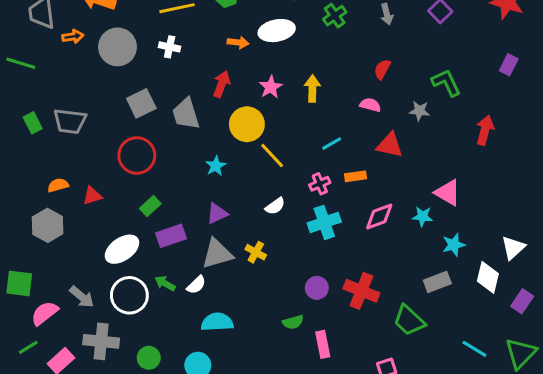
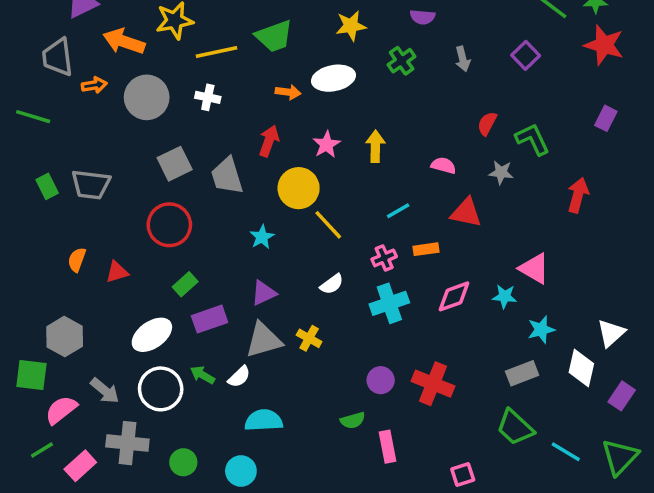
red semicircle: (382, 69) -> (487, 124), moved
orange semicircle: (58, 185) -> (77, 260), turned -54
gray hexagon: (48, 225) -> (65, 337), moved
green trapezoid: (409, 321) -> (515, 427), moved

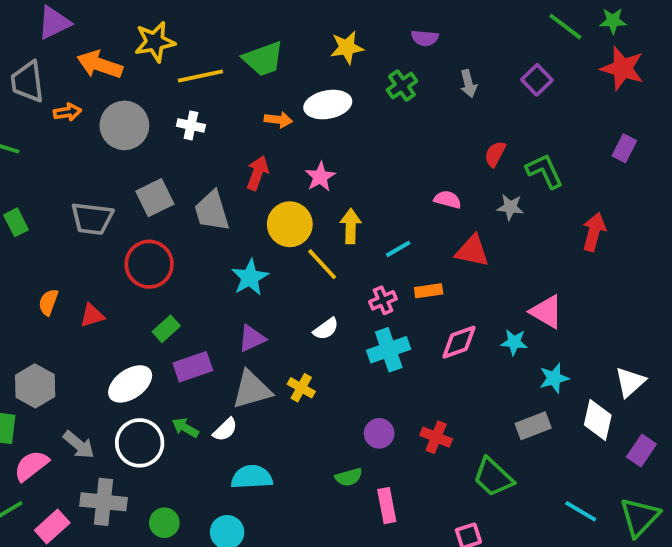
yellow arrow: (375, 146) -> (351, 226), moved
gray trapezoid: (91, 185) -> (92, 219), moved
cyan star: (262, 237) -> (250, 277), size x1.4
red cross: (433, 384) -> (436, 437), size x0.7
green trapezoid: (515, 427) -> (493, 477), moved

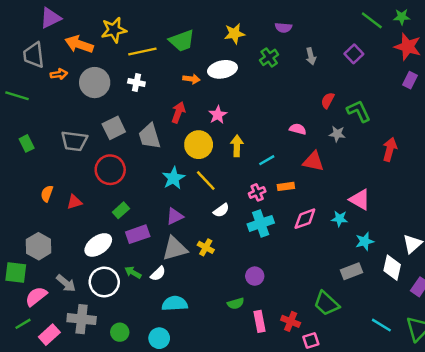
purple rectangle: (624, 148) -> (410, 80), moved
yellow line: (322, 264) -> (206, 180), moved
red cross: (436, 437) -> (291, 321), moved

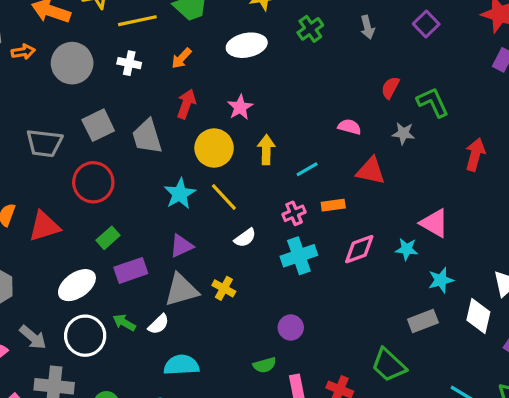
orange arrow: (191, 79) -> (181, 58), moved, turned 126
red triangle: (74, 202) -> (44, 226), size x1.5

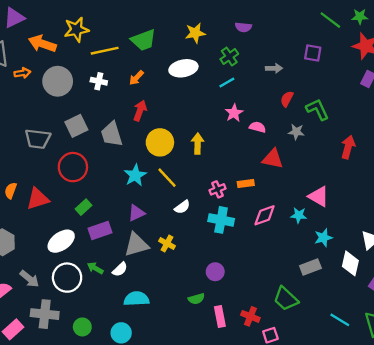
purple square: (426, 24) -> (313, 53), turned -36
gray arrow: (367, 27) -> (274, 68), moved, turned -77
pink star: (240, 107) -> (234, 113), moved
cyan line: (307, 169) -> (227, 82), moved
cyan cross: (299, 256) -> (221, 220), turned 30

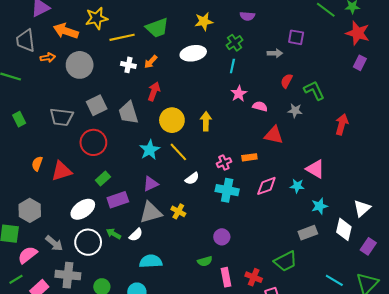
purple square: (313, 53) -> (296, 37), moved
white cross: (99, 81) -> (128, 65), moved
cyan line: (227, 82) -> (232, 66), turned -48
green trapezoid: (286, 299) -> (285, 261), turned -70

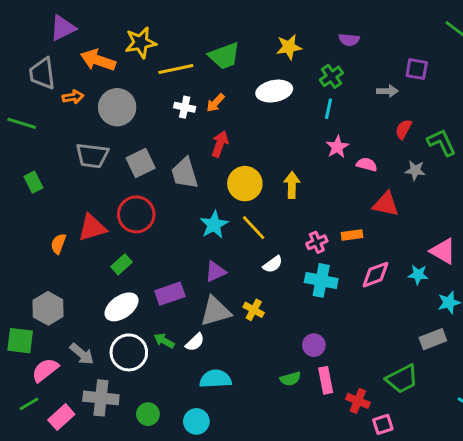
gray trapezoid: (62, 117) -> (92, 156), moved
red triangle: (62, 171) -> (92, 228), moved
green rectangle: (103, 178) -> (122, 264), moved
pink rectangle: (226, 277) -> (326, 380), moved

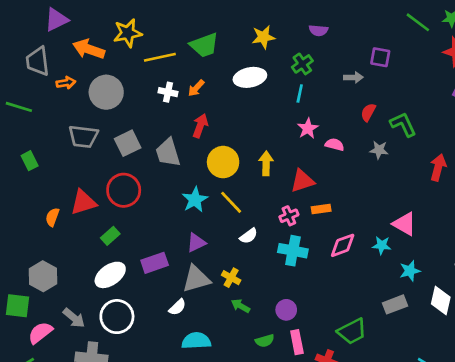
red triangle: (386, 204) -> (302, 181), moved, turned -30
green arrow: (164, 341) -> (241, 306), moved
green trapezoid: (402, 379) -> (352, 331), moved

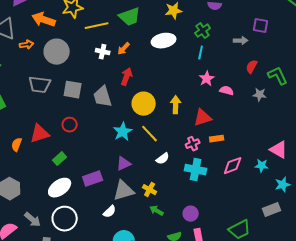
gray square: (128, 143) -> (73, 90), turned 36
red circle: (124, 190) -> (70, 125), size x0.6

